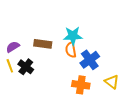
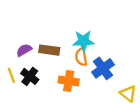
purple semicircle: (13, 47) -> (24, 50), moved
orange cross: (81, 85) -> (69, 81), moved

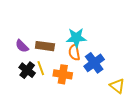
purple semicircle: (24, 50) -> (22, 46), turned -104
yellow line: (11, 75) -> (41, 68), moved

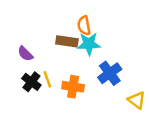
brown rectangle: (45, 46) -> (67, 41), moved
orange semicircle: (74, 52) -> (84, 26), moved

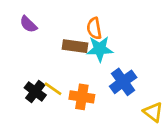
purple semicircle: (25, 54) -> (28, 24), moved
yellow line: (47, 79) -> (53, 89), turned -35

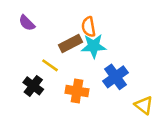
brown rectangle: (75, 46) -> (71, 43), turned -35
yellow line: (53, 89) -> (50, 65), moved

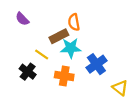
cyan star: (94, 46) -> (71, 48), moved

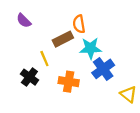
cyan star: (71, 48) -> (90, 48), moved
yellow line: (42, 54) -> (44, 59), turned 32

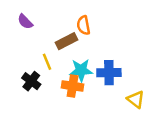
cyan star: (90, 48) -> (81, 70), moved
blue cross: (103, 69) -> (109, 73), turned 35

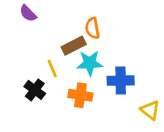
purple semicircle: (25, 22) -> (28, 13), moved
cyan star: (81, 70) -> (90, 63), moved

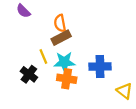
orange semicircle: (92, 28) -> (60, 23), moved
cyan star: (90, 63) -> (64, 62), moved

